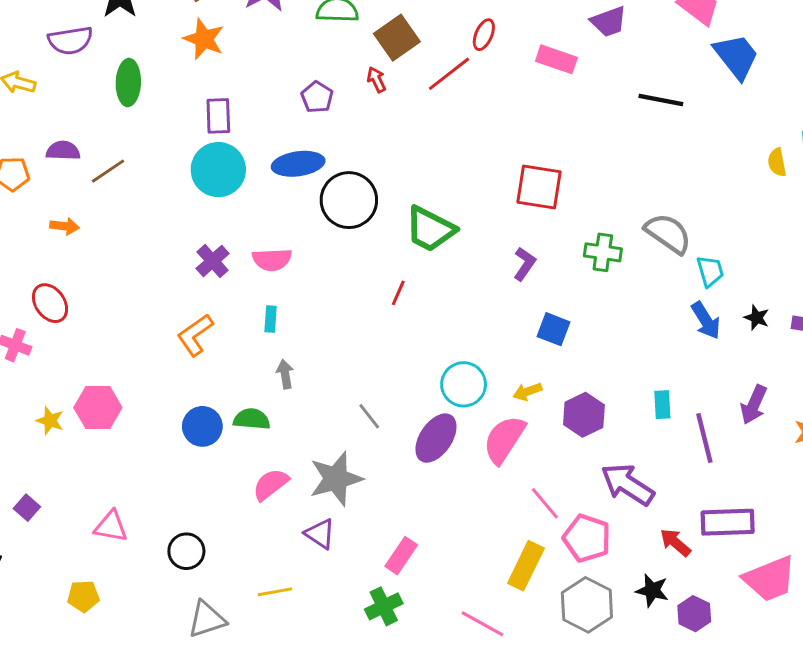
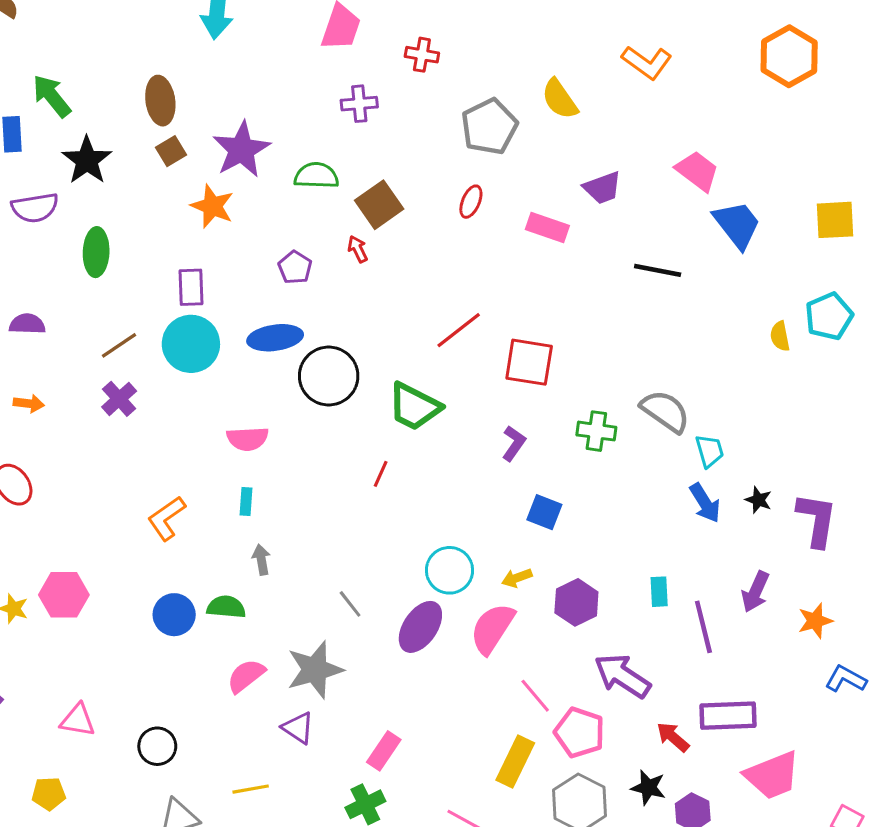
orange star: (204, 39) -> (212, 206), moved
red line: (449, 74) -> (459, 330), moved
brown line: (108, 171) -> (119, 345), moved
purple cross: (213, 261) -> (119, 399), moved

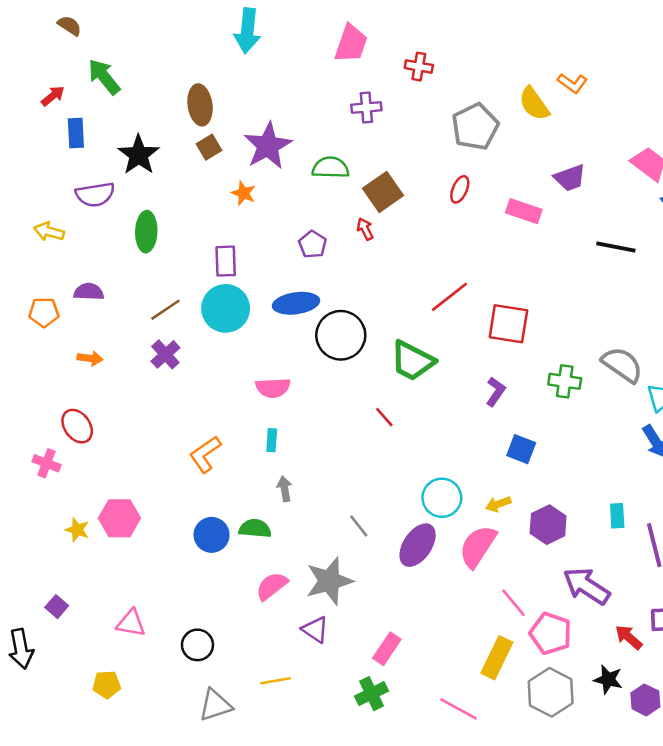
orange L-shape: (647, 62) -> (572, 83), moved, size x0.7
green arrow: (52, 96) -> (104, 77), moved
orange star: (212, 206) -> (244, 193), size x0.7
red line: (381, 474) -> (384, 417), turned -65

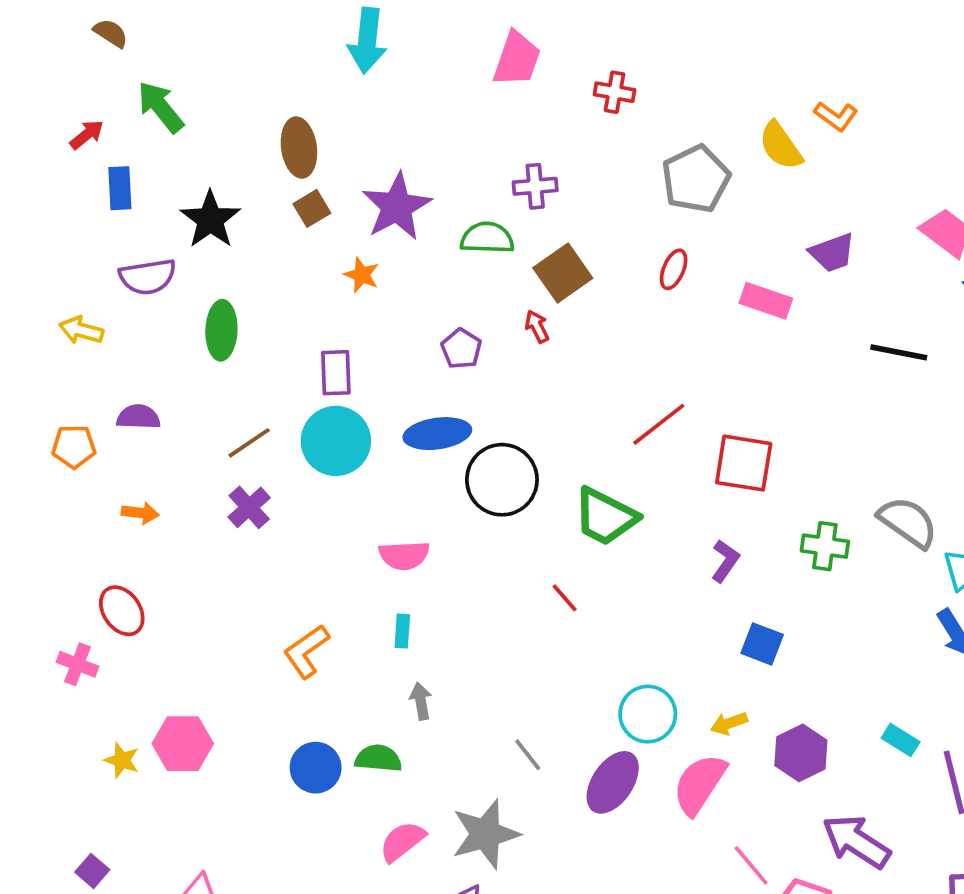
purple cross: (366, 107) -> (535, 186), moved
cyan rectangle: (617, 516) -> (901, 740), turned -55

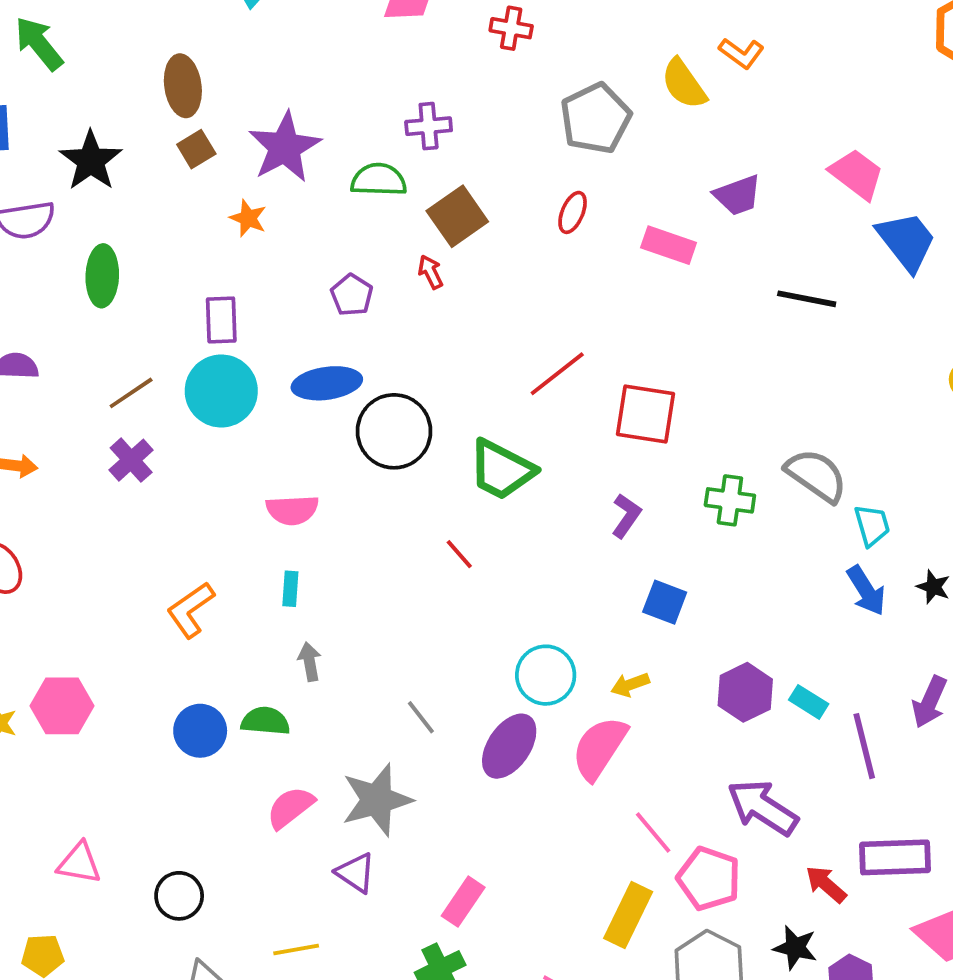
purple hexagon: (801, 753) -> (745, 692), moved

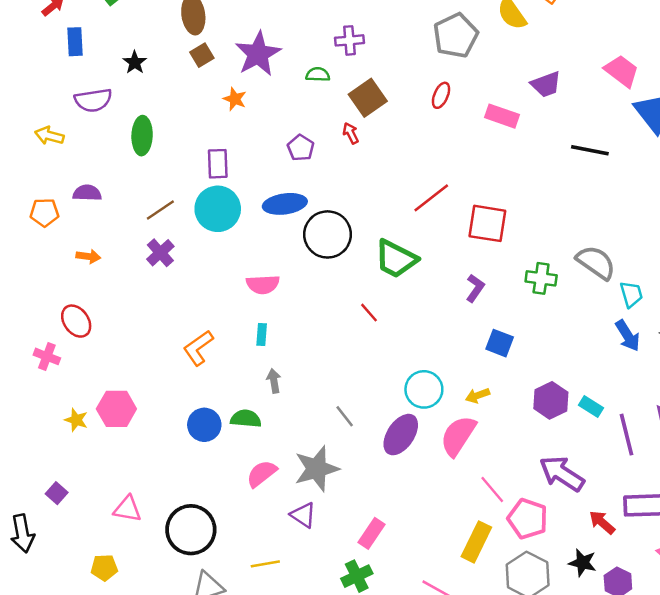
black star: (91, 161) -> (135, 62), size x0.6
green semicircle: (379, 180) -> (318, 75), size x0.7
black circle: (179, 896) -> (191, 530), size x1.6

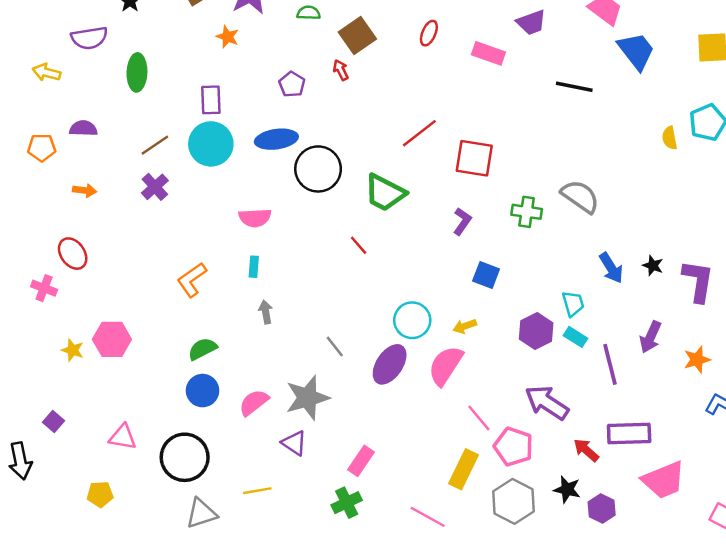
cyan trapezoid: (631, 294) -> (573, 304), moved
green semicircle: (246, 419) -> (203, 349), moved, turned -32
blue circle: (204, 425) -> (203, 391), moved

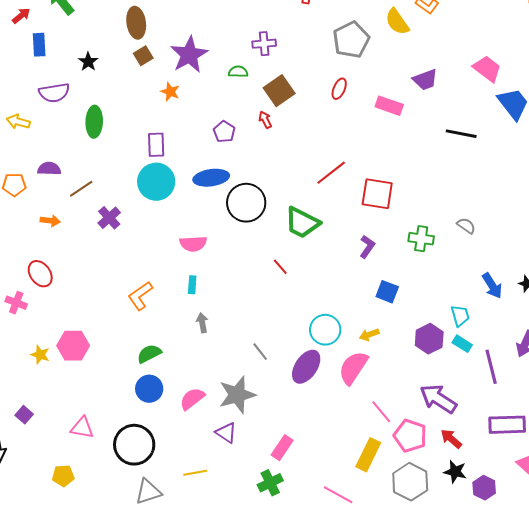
brown line: (155, 145) -> (81, 189), moved
gray semicircle: (580, 196) -> (466, 226), size x0.6
red arrow: (586, 450) -> (451, 439), moved

